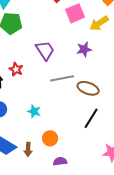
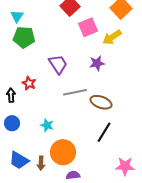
orange circle: (50, 138) -> (63, 152), size x1.6

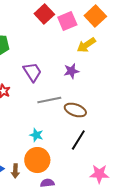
pink square: (88, 27) -> (67, 21), moved
cyan star: (47, 125) -> (36, 135), moved

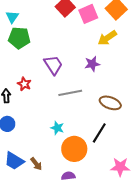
brown ellipse: (75, 110) -> (110, 103), moved
orange circle: (37, 160) -> (74, 149), moved
brown arrow: (15, 171) -> (36, 164), turned -40

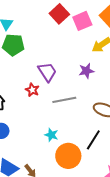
red star: (24, 84) -> (32, 90), moved

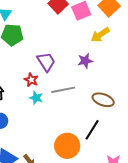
cyan star: (51, 135) -> (36, 98), moved

